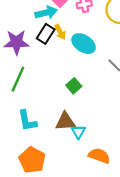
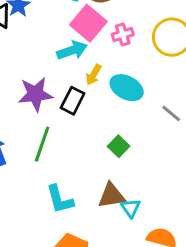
yellow arrow: (60, 32) -> (94, 75), turned 64
black rectangle: (46, 34) -> (73, 101), moved

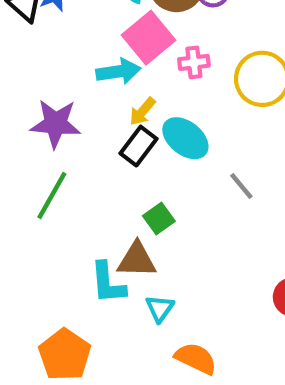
black rectangle: (73, 101) -> (139, 146), moved
brown triangle: (111, 196) -> (137, 260), moved
cyan L-shape: (60, 199) -> (108, 283), moved

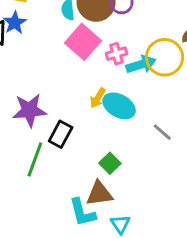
cyan arrow: (118, 71) -> (141, 64), moved
yellow arrow: (142, 111) -> (98, 98), moved
black rectangle: (139, 146) -> (61, 134), moved

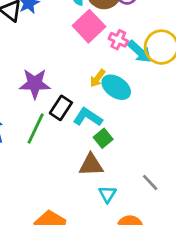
pink cross: (117, 54) -> (118, 40), turned 36
cyan arrow: (141, 64) -> (139, 52), turned 55
gray line: (162, 132) -> (150, 182), moved
cyan L-shape: (82, 212) -> (88, 117), moved, turned 132

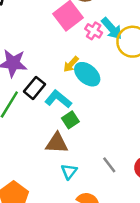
cyan arrow: (139, 52) -> (112, 28), moved

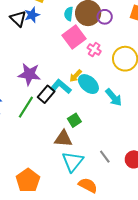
cyan arrow: (112, 28) -> (114, 97), moved
cyan L-shape: (58, 99) -> (61, 87), moved
cyan triangle: (69, 172) -> (73, 161), size x1.6

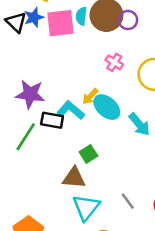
pink square: (74, 37) -> (60, 23), moved, turned 30
black rectangle: (46, 94) -> (52, 120), turned 60

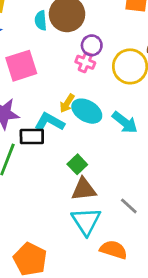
purple circle: (128, 20) -> (92, 45), moved
pink square: (60, 23) -> (21, 66), moved
brown triangle: (74, 178) -> (84, 189), moved

